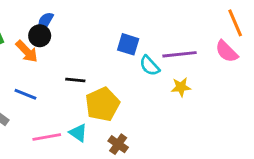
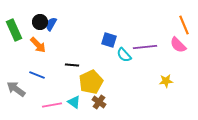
black circle: (40, 36) -> (40, 22), moved
yellow star: (181, 87) -> (166, 81), moved
brown cross: (118, 144) -> (99, 102), moved

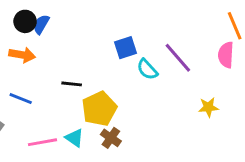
blue square: (109, 40) -> (125, 48), turned -35
orange arrow: (38, 45) -> (22, 55), turned -36
pink semicircle: (178, 45) -> (226, 55), turned 48
purple line: (145, 47) -> (178, 58), turned 55

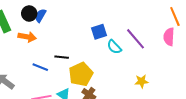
blue line: (21, 99) -> (40, 67), moved
yellow star: (208, 107) -> (142, 81), moved

